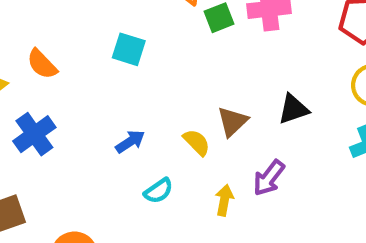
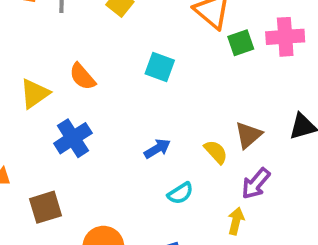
purple arrow: (269, 178) -> (256, 183), moved
yellow arrow: (224, 200) -> (236, 221), moved

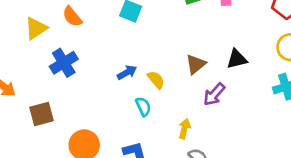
yellow semicircle: (216, 152) -> (156, 80), moved
purple arrow: (256, 183) -> (214, 94), moved
cyan semicircle: (180, 193) -> (143, 107), turned -84

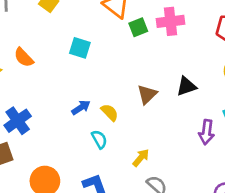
blue cross: (64, 63) -> (18, 121), moved
purple arrow: (214, 94) -> (206, 132), moved, turned -30
yellow arrow: (184, 129) -> (141, 158), turned 30

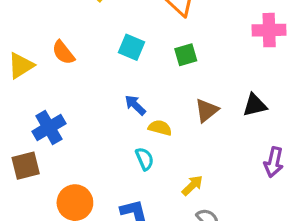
pink cross: (170, 21) -> (269, 30), moved
green square: (138, 27) -> (186, 55), moved
blue arrow: (81, 107) -> (135, 105), moved, turned -108
yellow semicircle: (110, 112) -> (160, 128), turned -36

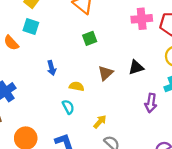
cyan square: (132, 47) -> (31, 26), moved
blue arrow: (135, 105) -> (52, 68), moved, turned -144

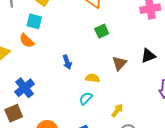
cyan square: (31, 26) -> (34, 21), moved
cyan semicircle: (68, 107) -> (86, 98), turned -104

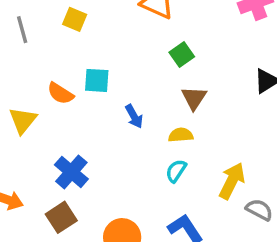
cyan square: (34, 21) -> (97, 80), moved
brown triangle: (119, 63) -> (194, 98), moved
yellow arrow: (117, 110) -> (232, 181), size x1.5

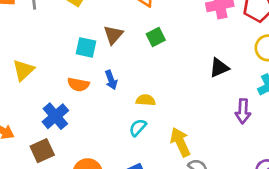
orange semicircle: (60, 93) -> (78, 84), moved, turned -30
brown triangle: (194, 98) -> (113, 35), moved
yellow arrow: (232, 181) -> (180, 142), turned -60

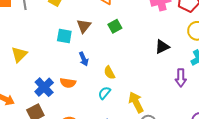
orange semicircle: (78, 84) -> (68, 83), moved
yellow semicircle: (146, 100) -> (109, 73), turned -120

